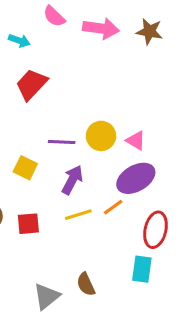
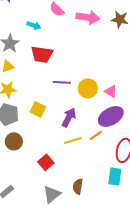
red trapezoid: (31, 84) -> (42, 54), turned -125
purple line: (62, 142) -> (62, 82), moved
red square: (28, 224) -> (46, 162), moved, turned -35
brown semicircle: (86, 284) -> (78, 186), turned 35

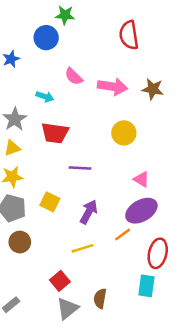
yellow circle: (88, 88) -> (124, 133), moved
yellow line: (73, 140) -> (82, 248), moved
red square: (46, 162) -> (60, 281), moved

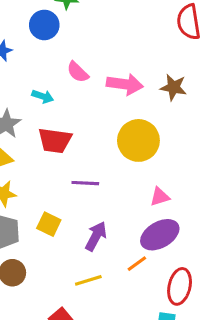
red semicircle: (129, 35) -> (189, 22), moved
yellow circle: (124, 133) -> (138, 140), size x1.4
pink triangle: (141, 179) -> (160, 197), turned -48

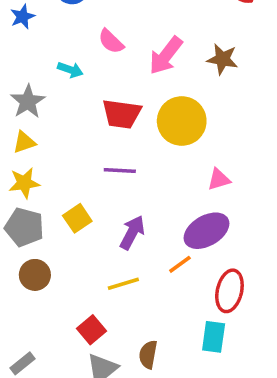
pink arrow: (125, 84) -> (166, 56), turned 120
red trapezoid: (55, 140) -> (122, 114), moved
pink triangle: (160, 197) -> (219, 179), moved
yellow square: (49, 224) -> (77, 218), turned 30

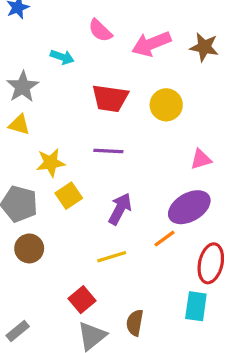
pink arrow: (166, 56) -> (151, 44), turned 30
yellow circle: (182, 121) -> (166, 105), size x0.7
yellow triangle: (24, 142) -> (19, 125), turned 35
yellow star: (24, 183) -> (51, 163), moved

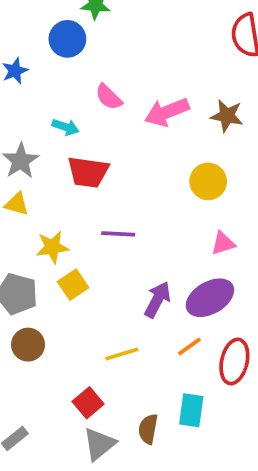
red trapezoid: (110, 98) -> (88, 172), moved
yellow circle: (166, 105) -> (208, 181), moved
purple arrow: (120, 209) -> (157, 300), moved
orange line: (165, 239) -> (189, 346), moved
cyan rectangle: (196, 306) -> (191, 410), moved

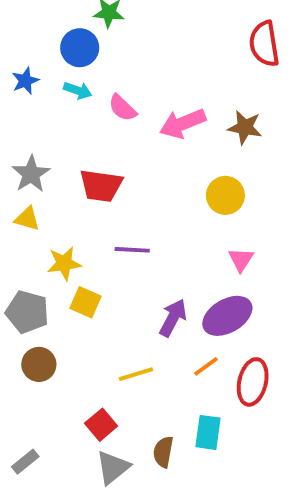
cyan arrow: (66, 127) -> (78, 90), moved
pink triangle: (223, 243) -> (241, 260), turned -40
yellow square: (73, 285) -> (86, 302), turned -32

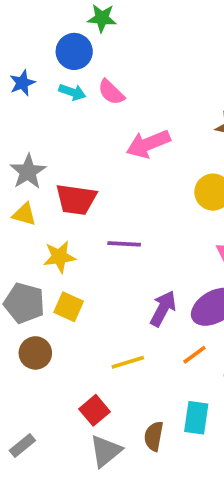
pink semicircle: (122, 108) -> (111, 92), moved
pink arrow: (183, 123) -> (148, 144), moved
red trapezoid: (101, 186) -> (76, 199), moved
yellow square: (86, 302) -> (69, 307), moved

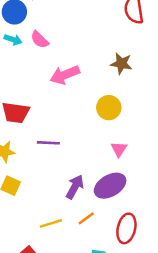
orange line: (194, 355) -> (86, 218), moved

